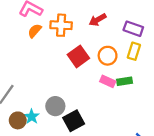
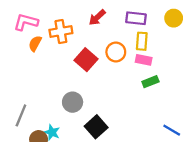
pink rectangle: (108, 81) -> (144, 60), moved
green rectangle: (124, 81) -> (150, 82), moved
gray circle: (55, 106) -> (73, 102), moved

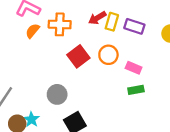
yellow rectangle: (142, 41) -> (112, 22), moved

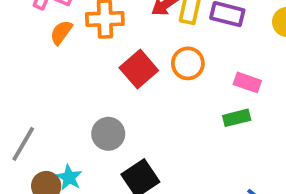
pink rectangle: (134, 68) -> (247, 82), moved

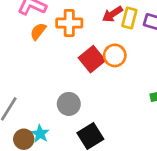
orange circle: (188, 63) -> (115, 55), moved

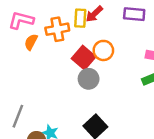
yellow rectangle: (129, 18) -> (80, 18), moved
gray circle: (69, 104) -> (89, 79), moved

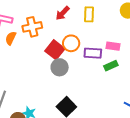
purple rectangle: (134, 14) -> (93, 53), moved
yellow rectangle: (80, 18) -> (89, 14), moved

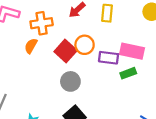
orange semicircle: (11, 38) -> (31, 46), moved
pink rectangle: (113, 46) -> (132, 51), size x1.5
gray circle: (60, 67) -> (70, 81), moved

